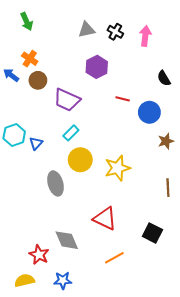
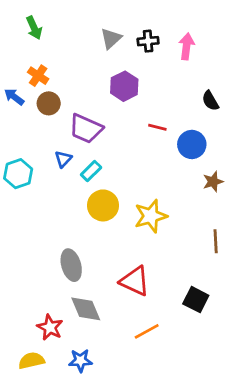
gray triangle: (86, 30) -> (111, 38), turned -30
black cross: (115, 32) -> (148, 41), turned -35
blue triangle: (36, 143) -> (63, 159), moved
gray ellipse: (55, 183) -> (71, 265), moved

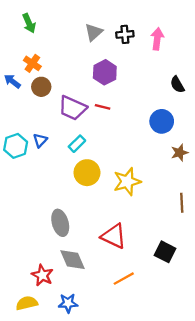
red line: (157, 127) -> (103, 107), moved
blue triangle: (63, 159) -> (40, 140), moved

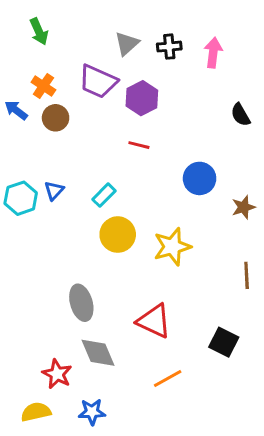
purple trapezoid: (72, 108) -> (98, 81), moved
blue circle: (162, 121) -> (200, 178), moved

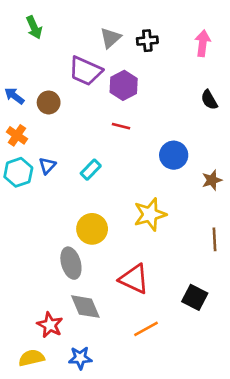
pink arrow: (213, 53) -> (203, 43), moved
orange cross: (43, 86) -> (17, 135), moved
yellow circle: (118, 235) -> (92, 229), moved

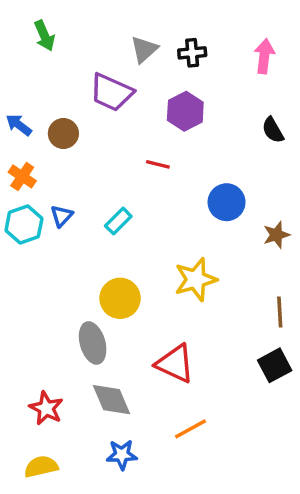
purple hexagon: (124, 85) -> (185, 111), moved
black square: (195, 297) -> (275, 365), moved, turned 35
red star: (50, 325) -> (46, 408), moved
blue star: (80, 358) -> (122, 455), moved

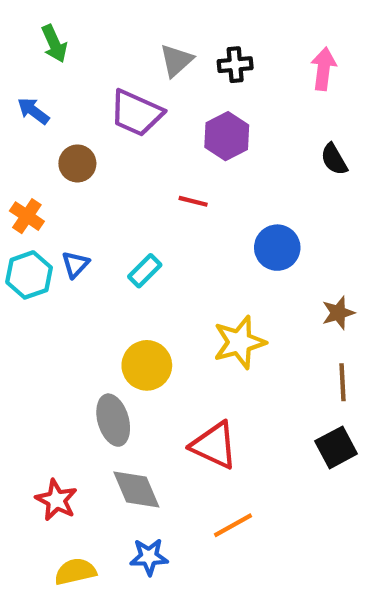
blue arrow: (19, 125) -> (33, 111), moved
brown star: (276, 235) -> (338, 313), moved
yellow semicircle: (41, 467) -> (75, 572), moved

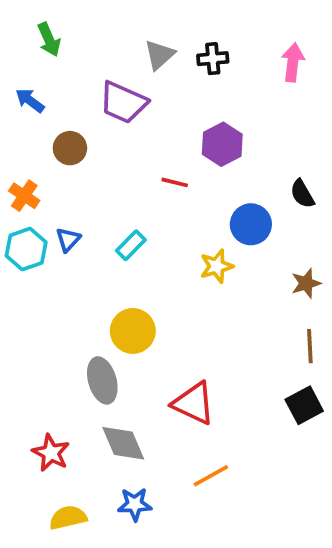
purple hexagon: (227, 136) -> (222, 144), moved
black semicircle: (334, 159) -> (302, 194), moved
yellow star: (239, 342) -> (217, 266), moved, size x0.7

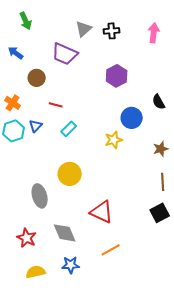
red line: (175, 182) -> (56, 105), moved
gray ellipse: (102, 380) -> (40, 196), moved

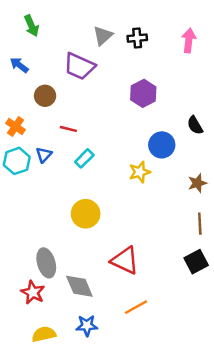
gray ellipse: (40, 196) -> (46, 263), moved

